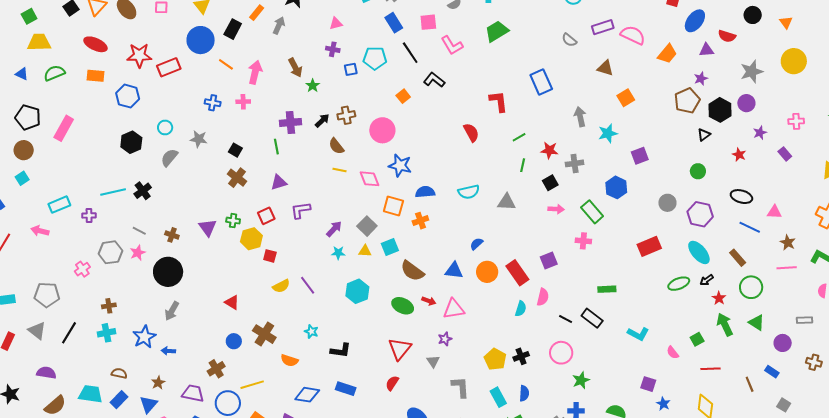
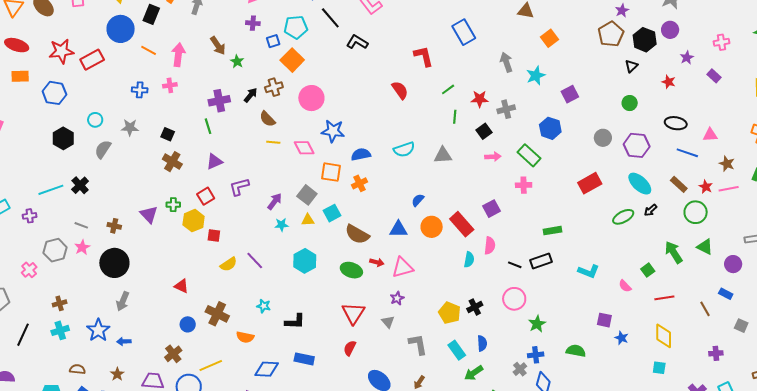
orange square: (403, 96) -> (292, 60), moved, size x1.6
red star: (719, 298) -> (706, 187), moved
black rectangle: (592, 318) -> (541, 261), turned -50

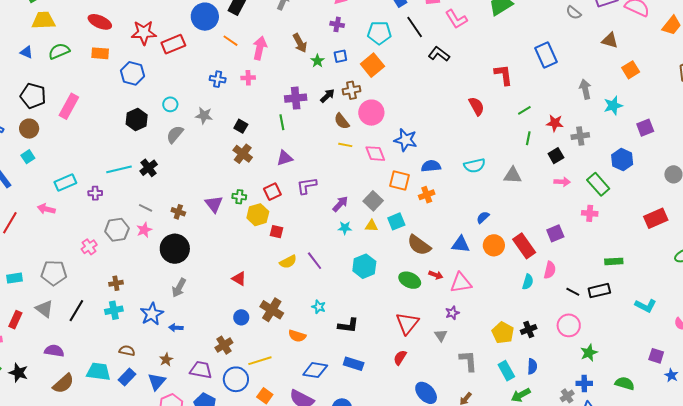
blue square: (273, 41) -> (340, 56), moved
pink circle: (311, 98) -> (371, 113), moved

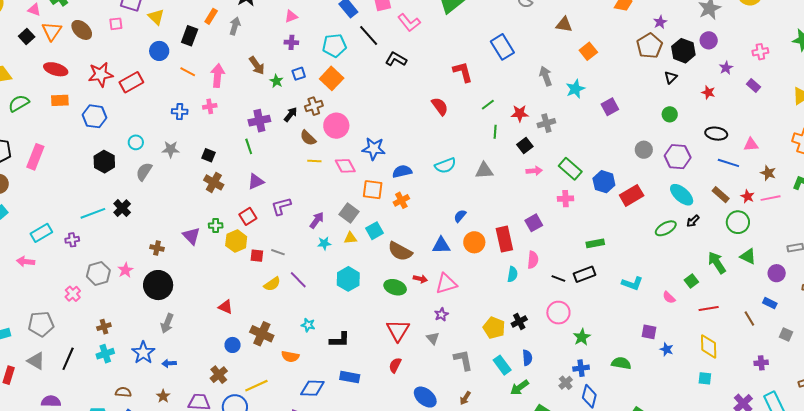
blue circle: (205, 17) -> (159, 51), size x0.7
blue hexagon: (622, 160) -> (604, 182), moved
gray line: (146, 208) -> (278, 252), moved
red rectangle: (524, 246) -> (504, 239), turned 30

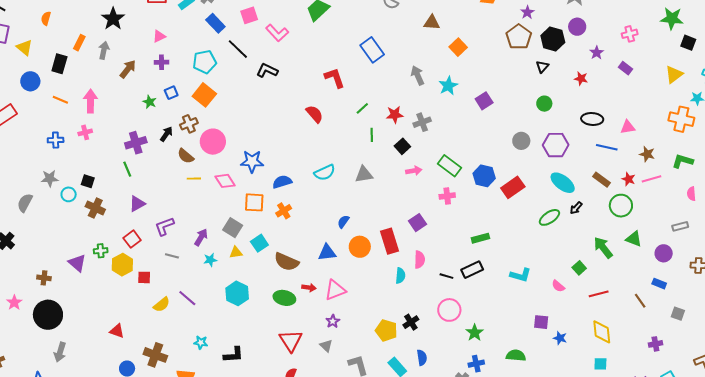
brown arrow: (257, 66) -> (128, 69), moved, turned -102
cyan circle: (136, 142) -> (69, 194), moved
gray line: (278, 252) -> (172, 256), moved

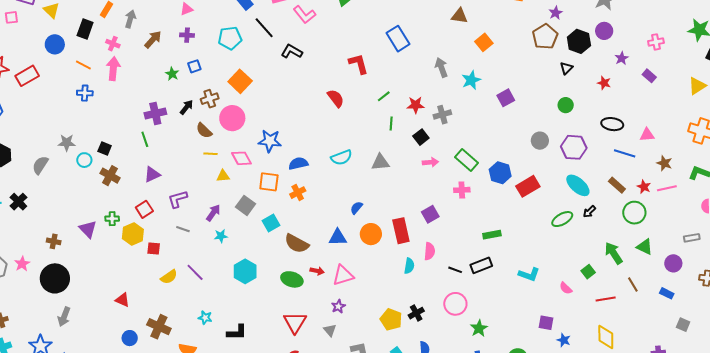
orange square: (204, 95) -> (240, 81), moved
pink cross: (85, 132) -> (113, 44), moved, turned 32
blue cross: (56, 140) -> (85, 93), moved
yellow triangle: (236, 252) -> (223, 176), moved
brown line: (640, 301) -> (633, 285), moved

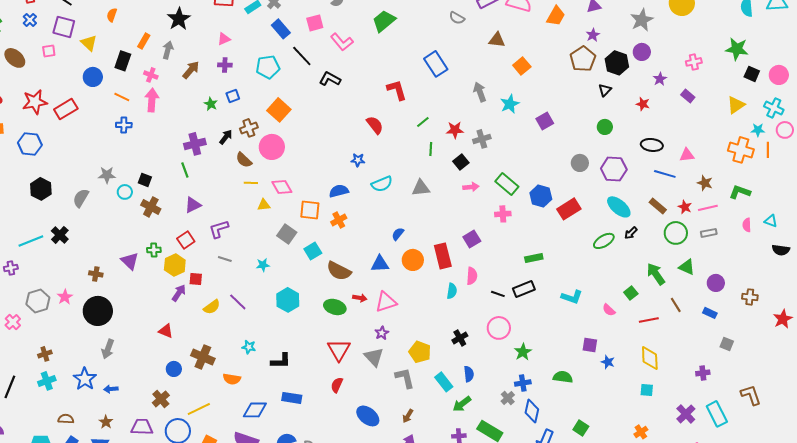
blue star: (270, 141) -> (358, 160), moved, size x0.6
purple arrow: (213, 213) -> (179, 293), moved
gray rectangle: (692, 238) -> (709, 233), moved
yellow pentagon: (391, 319) -> (420, 352), moved
gray triangle: (330, 330) -> (374, 357), size x1.5

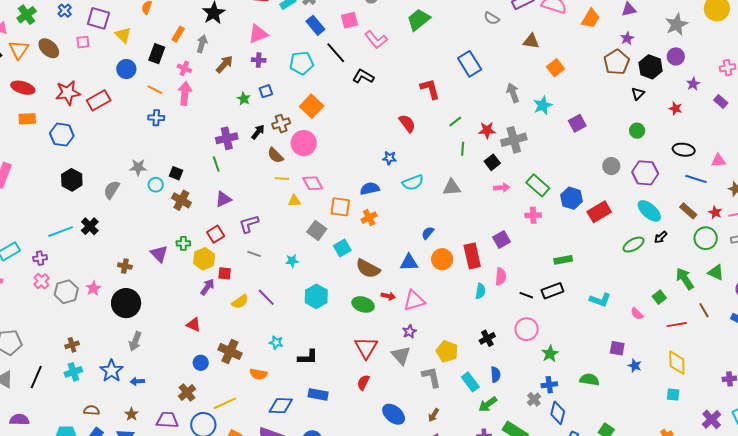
pink triangle: (224, 39) -> (258, 34), size x1.5
gray cross: (482, 139) -> (514, 140), size x1.4
pink cross: (13, 322) -> (42, 281), moved

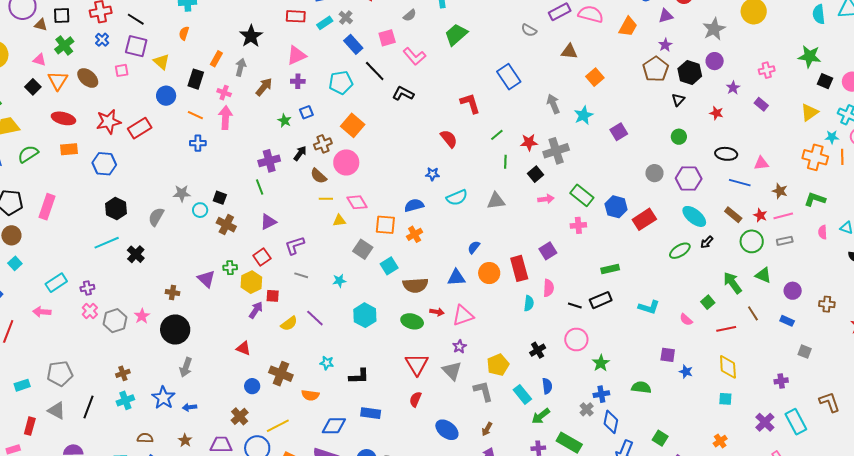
cyan line: (61, 232) -> (107, 243), moved
brown semicircle: (368, 269) -> (415, 285), turned -30
yellow pentagon: (447, 351) -> (498, 365), turned 30

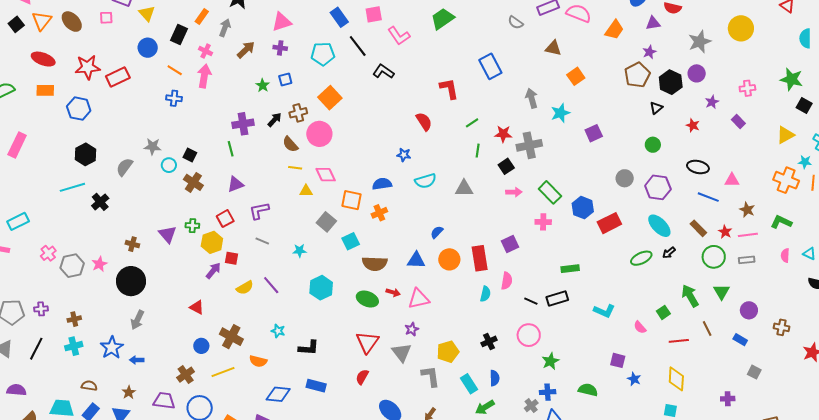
green triangle: (763, 275) -> (722, 292), turned 30
purple cross: (87, 288) -> (41, 309), moved
yellow line: (278, 426) -> (223, 372), moved

